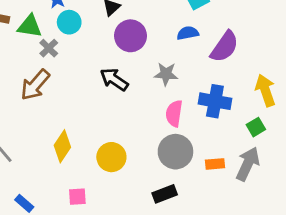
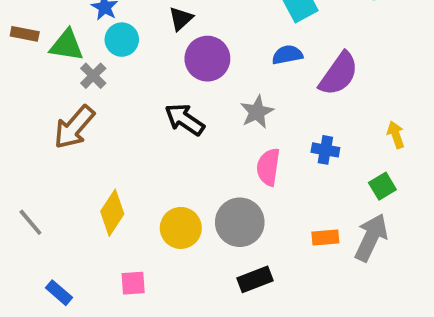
gray star: (166, 74) -> (257, 112), turned -30
yellow arrow: (265, 90) -> (396, 135), size x0.6
blue cross: (215, 101) -> (325, 150), size x0.6
gray circle: (175, 152) -> (240, 222), moved

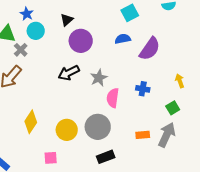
gray star: (257, 112) -> (99, 78), moved
black arrow: (185, 119) -> (69, 73), turned -60
pink square: (133, 283) -> (51, 158), moved

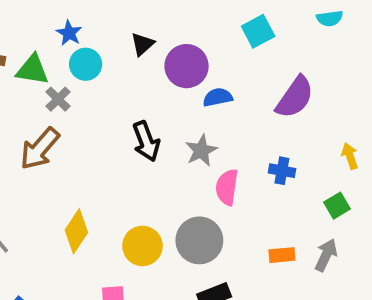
blue semicircle: (123, 39) -> (218, 97), moved
purple circle: (81, 41) -> (187, 66), moved
black arrow: (69, 73) -> (146, 141), turned -85
gray arrow: (167, 135) -> (326, 255), size x0.7

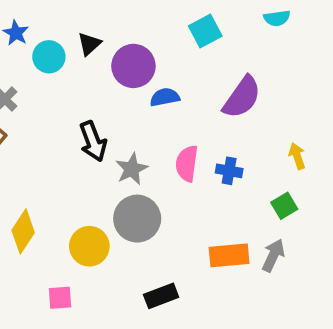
cyan circle: (86, 64) -> (49, 57), moved
gray star: (201, 150) -> (132, 169), moved
pink semicircle: (227, 187) -> (187, 163), moved
gray circle: (199, 240) -> (137, 219), moved
orange rectangle: (282, 255) -> (229, 255), size x1.5

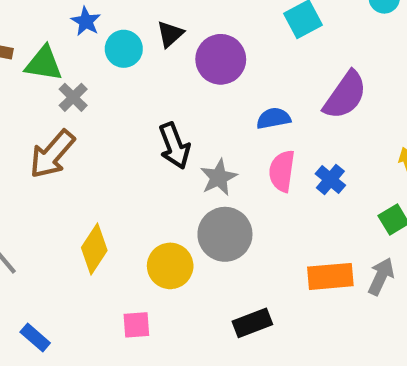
blue semicircle: (165, 97) -> (273, 118), moved
blue cross: (229, 171) -> (330, 179), turned 30

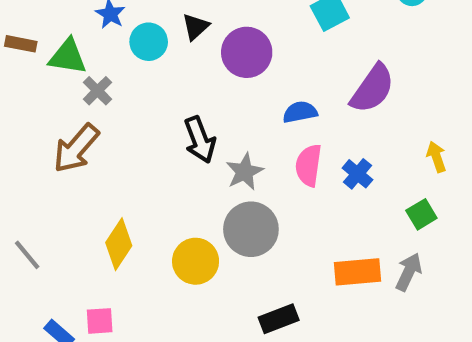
pink square: (136, 325) -> (100, 321), moved

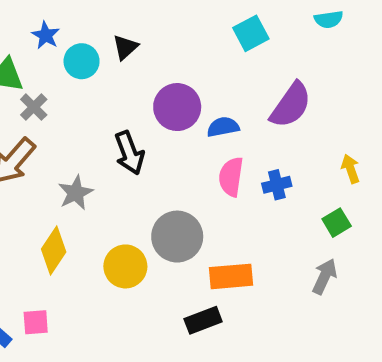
purple circle: (247, 52) -> (177, 107), moved
gray star: (245, 172) -> (76, 193), moved
blue cross: (358, 174) -> (277, 185), turned 36
orange rectangle: (358, 272) -> (231, 276), moved

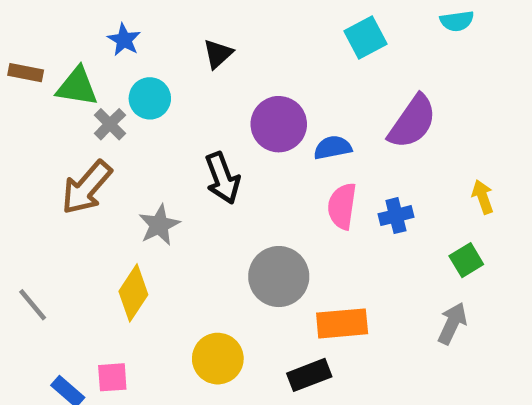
cyan circle: (82, 61) -> (150, 98), moved
yellow circle: (125, 266) -> (218, 359), moved

